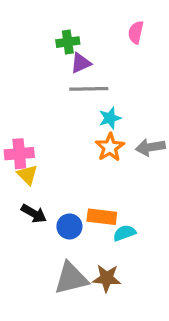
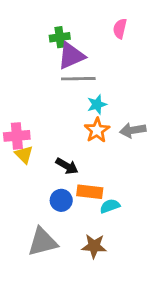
purple triangle: (81, 63) -> (71, 56), size x1.5
black arrow: (34, 214) -> (67, 166), moved
gray triangle: (71, 278) -> (43, 242), moved

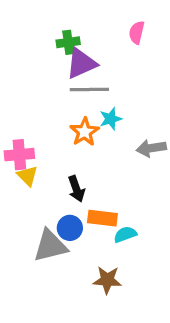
orange star: (97, 130) -> (84, 132), moved
black arrow: (67, 166) -> (76, 189), turned 40
gray triangle: (43, 242) -> (50, 246), moved

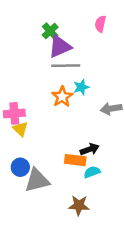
green cross: (68, 42) -> (50, 31), turned -35
black arrow: (76, 189) -> (90, 149), moved, turned -90
blue circle: (70, 228) -> (20, 167), moved

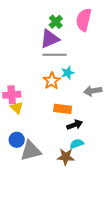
pink semicircle: (100, 24) -> (84, 20), size x1.6
green cross: (50, 31) -> (56, 22), moved
orange rectangle: (75, 160) -> (63, 109), moved
brown star: (79, 205) -> (66, 157), moved

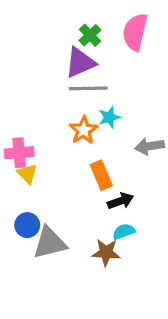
orange rectangle: (63, 109) -> (101, 175), turned 60

